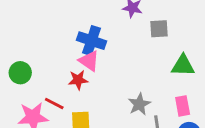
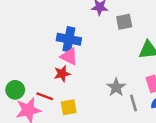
green circle: (20, 73) -> (15, 90), moved

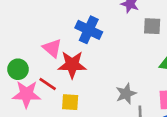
pink triangle: (69, 56) -> (52, 48), moved
red star: (62, 74) -> (72, 65), size x1.5

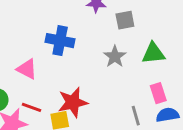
red star: (72, 65) -> (73, 102), moved
gray star: (126, 94) -> (115, 57), moved

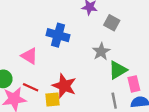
gray square: (125, 20) -> (112, 23), turned 35
green triangle: (153, 53) -> (118, 70), moved, turned -30
red star: (73, 102) -> (64, 86), turned 30

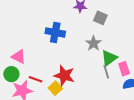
pink triangle: (29, 56) -> (19, 57), moved
yellow square: (52, 100) -> (55, 88), turned -32
gray line: (114, 101) -> (106, 72), moved

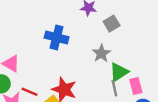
gray square: (100, 18) -> (112, 24), turned 32

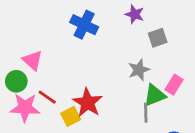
blue cross: (57, 37) -> (84, 25), moved
pink rectangle: (136, 86) -> (174, 85), moved, turned 35

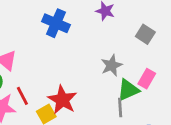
gray square: (158, 38) -> (145, 34), moved, turned -36
red line: (47, 97) -> (22, 96), turned 30

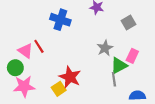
gray square: (145, 34) -> (128, 22), turned 32
red line: (22, 96) -> (39, 46), moved

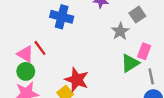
gray star: (105, 48) -> (120, 31), moved
green circle: (15, 68) -> (26, 71), moved
gray line: (114, 79) -> (151, 76), moved

